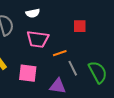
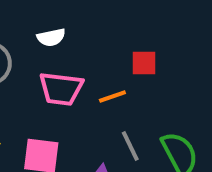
orange line: (60, 53) -> (112, 97), moved

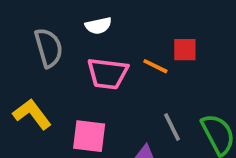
orange line: (112, 97) -> (155, 66), moved, turned 45

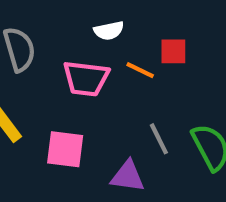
white semicircle: (98, 26) -> (109, 31), moved

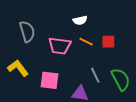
white semicircle: (109, 31) -> (80, 20), moved
red square: (173, 51) -> (108, 42), moved

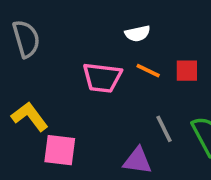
gray semicircle: (27, 32) -> (26, 39), moved
pink square: (49, 80) -> (60, 150), moved

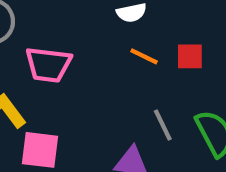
pink trapezoid: (102, 78) -> (48, 65), moved

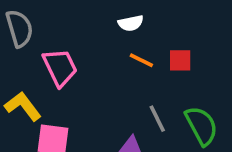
pink trapezoid: (48, 65) -> (60, 67), turned -123

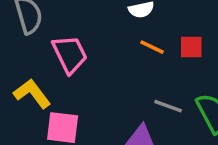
gray line: (157, 119) -> (168, 106), turned -44

